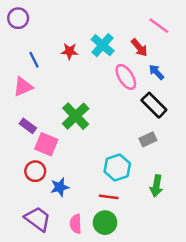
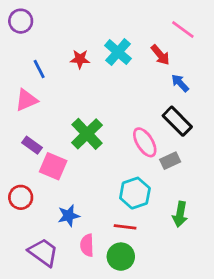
pink ellipse: (126, 77) -> (145, 142), moved
red circle: (35, 171) -> (21, 197), moved
pink semicircle: (76, 224) -> (87, 245), moved

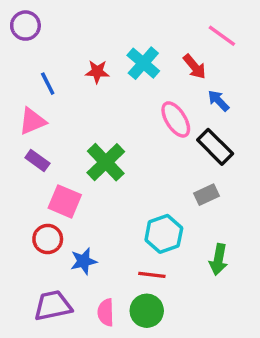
pink ellipse: (145, 142) -> (176, 119), moved
purple rectangle: (32, 145) -> (37, 160), moved
red circle: (21, 197) -> (48, 239), moved
pink semicircle: (87, 245) -> (106, 312), moved
purple trapezoid: (43, 252) -> (53, 306), turned -48

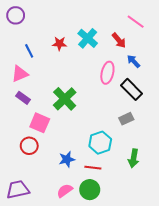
pink ellipse: (176, 119) -> (107, 73), turned 45
blue star: (84, 261) -> (67, 159), moved
purple trapezoid: (53, 306) -> (18, 190), moved
pink semicircle: (106, 312) -> (65, 191), turned 56

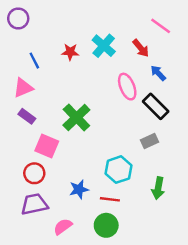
pink ellipse: (107, 73) -> (127, 87), turned -35
purple trapezoid: (18, 190) -> (34, 204), moved
pink semicircle: (65, 191) -> (63, 227), moved

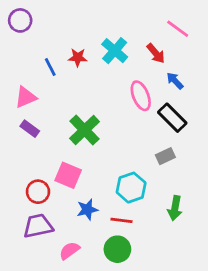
blue line: (34, 61) -> (50, 67), moved
pink square: (47, 146) -> (68, 175), moved

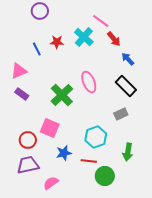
purple circle: (20, 20) -> (40, 11), moved
pink line: (178, 29) -> (101, 21), moved
pink ellipse: (141, 96) -> (89, 82), moved
green circle: (117, 249) -> (105, 176), moved

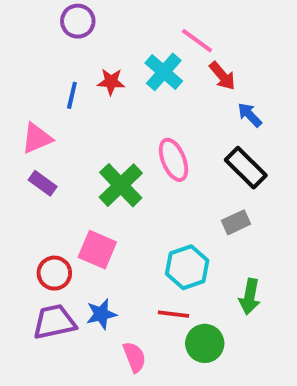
blue line: (37, 49) -> (72, 95), turned 40
blue star: (64, 153) -> (101, 314), moved
pink semicircle: (51, 183) -> (134, 357), moved, turned 105

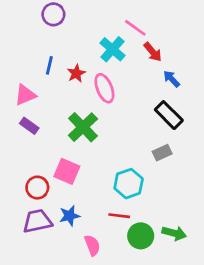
red star: (111, 82) -> (76, 73), moved, turned -30
pink ellipse: (174, 160) -> (104, 88), moved
green arrow: (250, 297) -> (174, 233), moved, turned -85

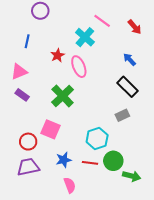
red arrow: (153, 52) -> (135, 27), moved
blue line: (49, 65) -> (27, 41), moved
blue star: (70, 216) -> (64, 160), moved
green circle: (141, 236) -> (113, 161), moved

